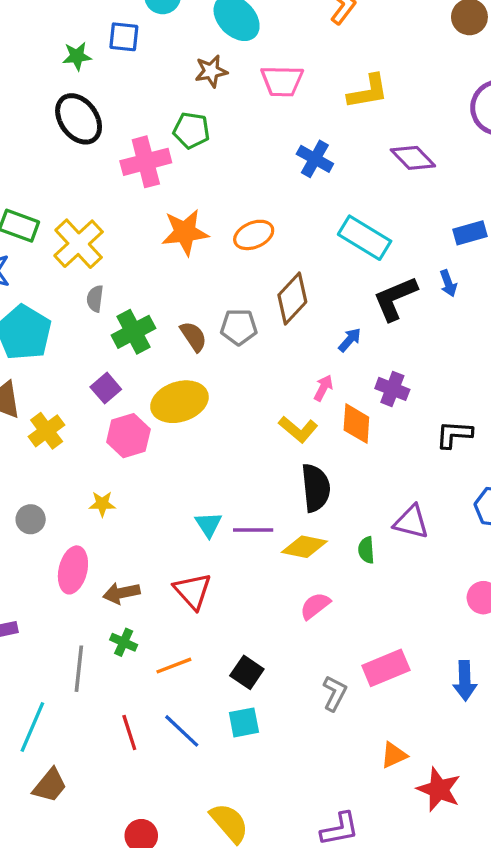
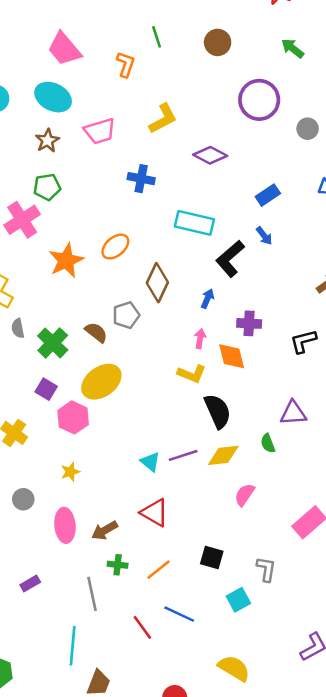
gray L-shape: (335, 693) -> (266, 569), moved
cyan square: (244, 722) -> (238, 600), moved

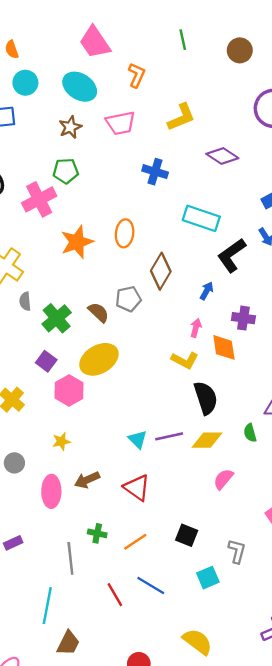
orange L-shape: (126, 64) -> (137, 75), moved
orange ellipse: (115, 247) -> (125, 233), turned -48
brown arrow: (105, 530) -> (87, 480), moved

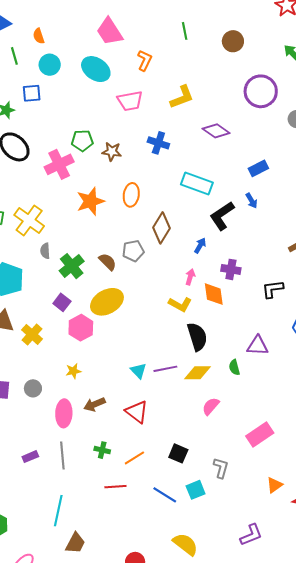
brown star: (70, 127) -> (112, 152), moved, turned 30
gray line: (70, 558) -> (62, 455), moved
blue line: (151, 586) -> (165, 495), moved
red line: (115, 595) -> (115, 487), moved, turned -65

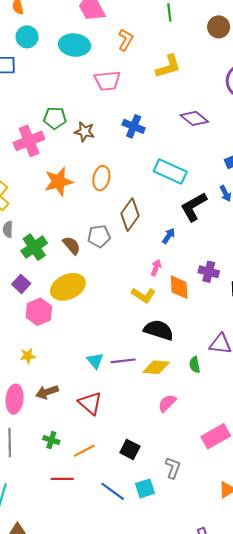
cyan ellipse: (96, 69) -> (74, 45), turned -32
yellow L-shape: (182, 97) -> (168, 66), moved
purple cross: (231, 269) -> (209, 272), moved
black semicircle: (197, 337) -> (159, 330), turned -60

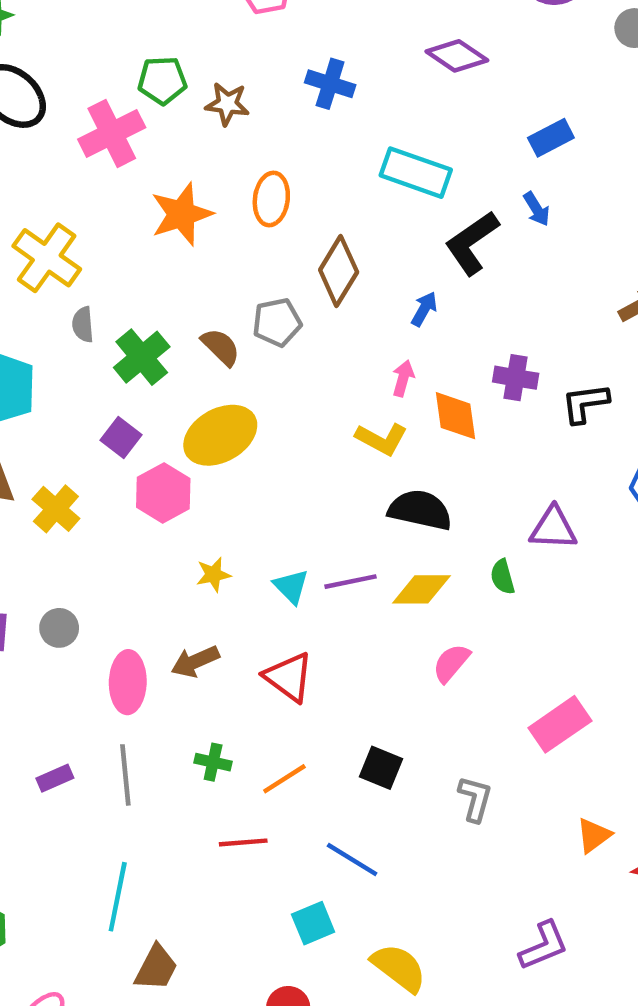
yellow star: (28, 356) -> (213, 575), moved
cyan square: (145, 488) -> (313, 923), moved

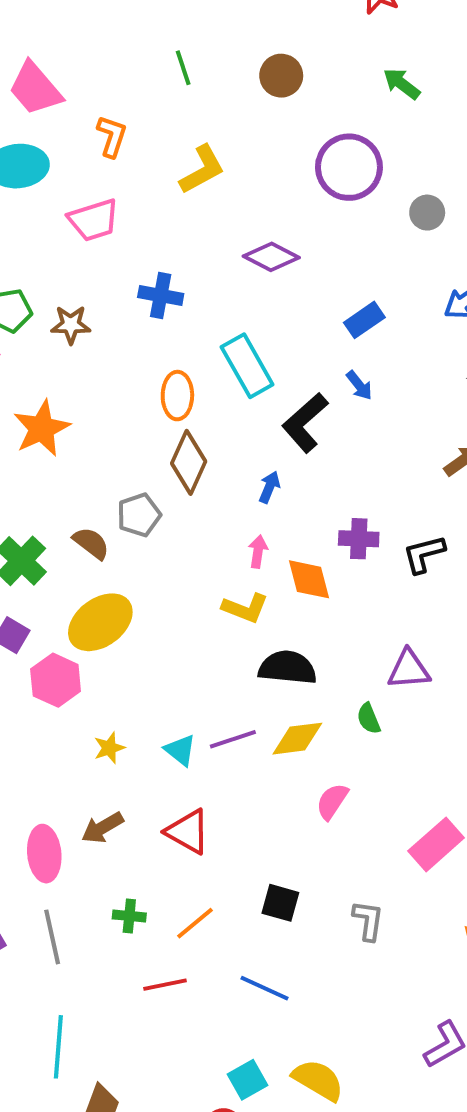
cyan rectangle: (416, 173) -> (247, 366), turned 48
orange ellipse: (271, 199) -> (177, 396), moved
cyan square: (313, 923) -> (248, 1080), moved

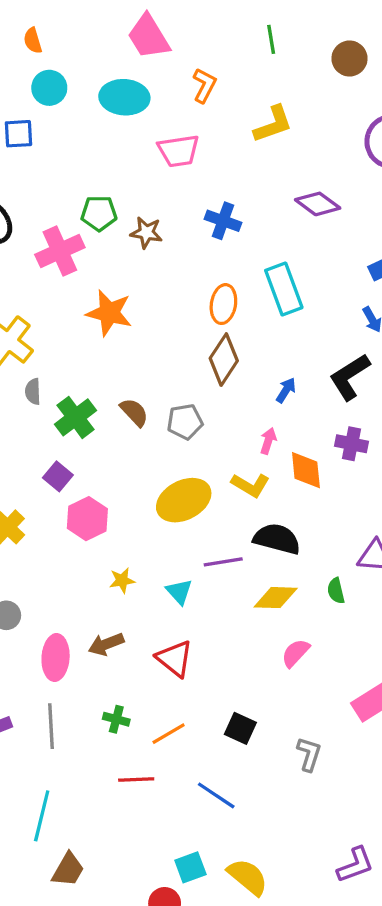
black L-shape: (305, 423) -> (350, 377), moved
orange star: (42, 428) -> (109, 313), turned 30
gray pentagon: (139, 515) -> (185, 422), moved
yellow ellipse: (100, 622) -> (184, 500), moved
purple line: (233, 739) -> (223, 562), moved

